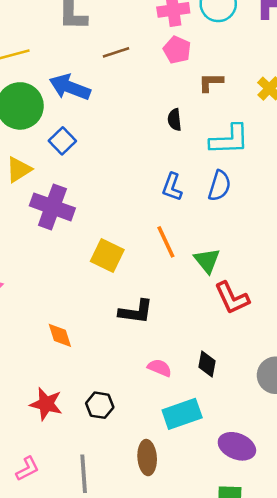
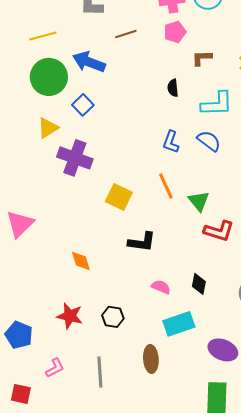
pink pentagon: (177, 50) -> (175, 32), turned 30
blue semicircle: (219, 186) -> (209, 141), turned -70
red L-shape: (232, 298) -> (219, 231), turned -48

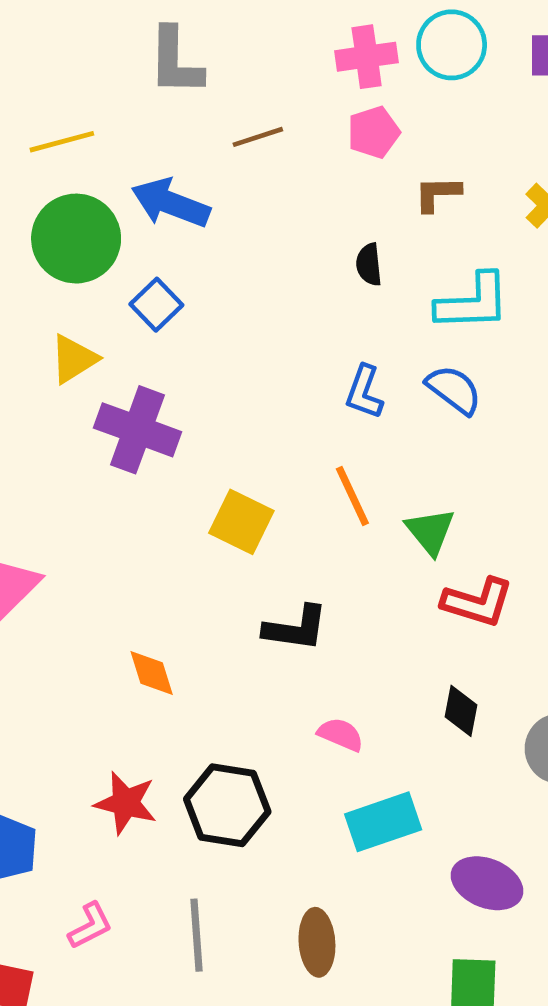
black diamond: (199, 284) -> (461, 711), moved
black hexagon: (113, 317) -> (227, 805), size x1.6
brown ellipse: (151, 359) -> (317, 942), moved

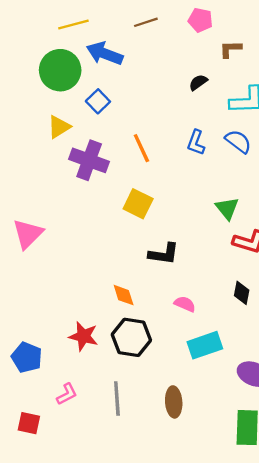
pink pentagon: (374, 132) -> (200, 20), turned 30
yellow line: (62, 142) -> (73, 25), moved
black semicircle: (369, 265) -> (198, 82), turned 60
orange line: (352, 496) -> (141, 148), moved
orange diamond: (152, 673) -> (124, 295), moved

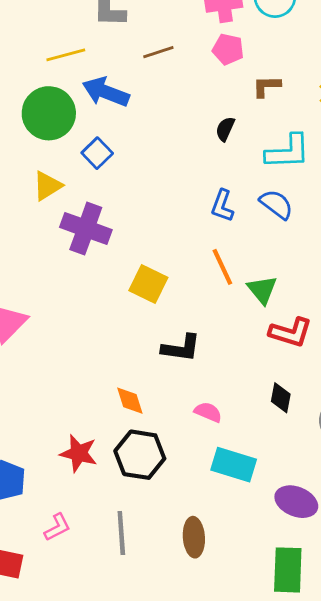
black semicircle: (198, 82) -> (225, 129), turned -30
orange line: (141, 148) -> (222, 267), moved
cyan rectangle: (205, 345) -> (234, 465), turned 36

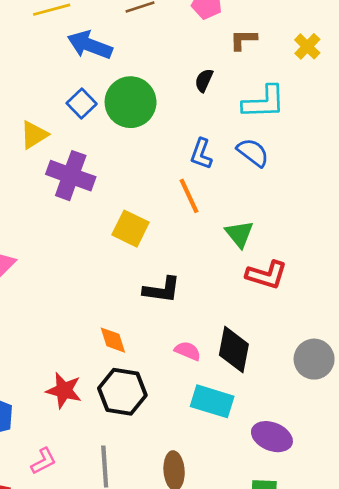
green circle: (49, 113) -> (131, 102), moved
orange line: (222, 267) -> (189, 196), moved
black diamond: (281, 398) -> (234, 350), moved, size x1.6

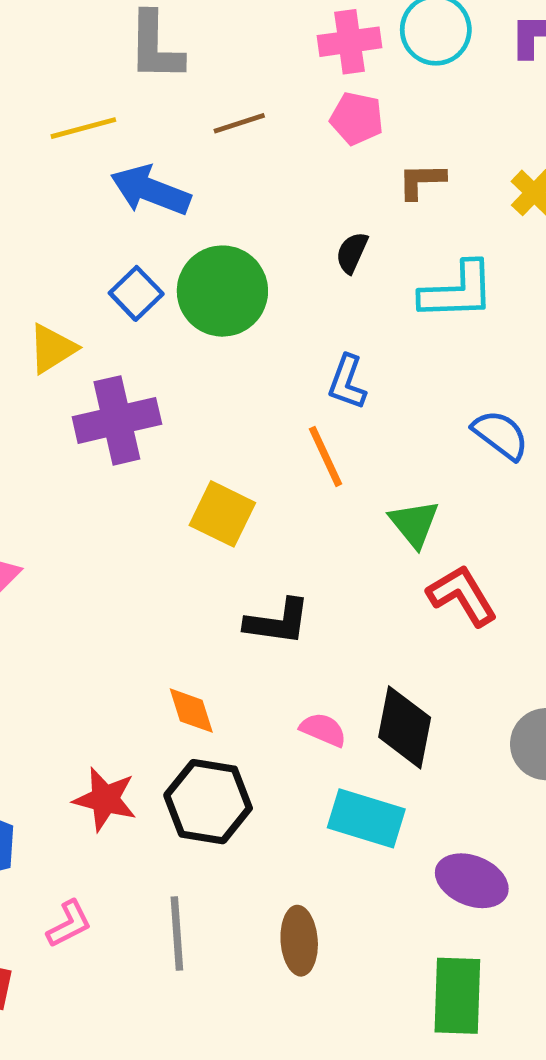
blue semicircle: (253, 152) -> (501, 435), moved
purple cross: (71, 176) -> (117, 420), turned -33
red L-shape: (266, 275) -> (462, 595), turned -138

